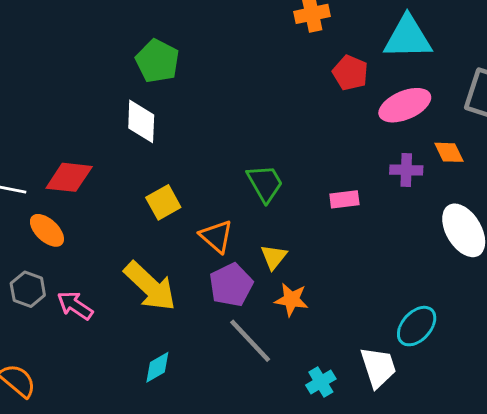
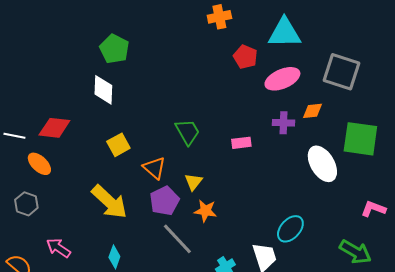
orange diamond: (449, 152) -> (312, 111), turned -70
pink arrow: (75, 305) -> (58, 248), moved
cyan diamond: (157, 367) -> (114, 257), turned -40

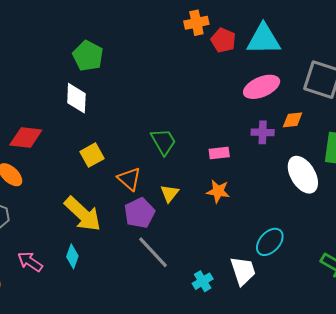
red pentagon: (245, 57) -> (223, 40), moved
orange star: (205, 211) -> (218, 191), moved
cyan diamond: (114, 257) -> (72, 256), moved

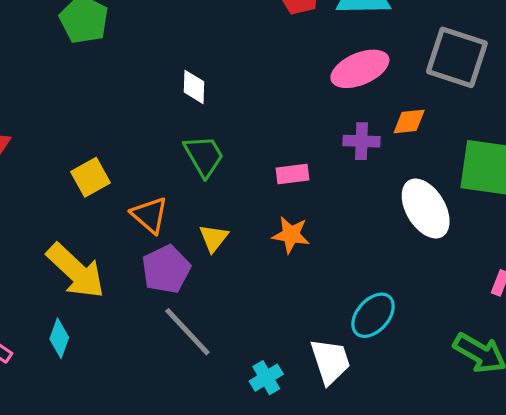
white diamond: (76, 98) -> (194, 87), moved, size x0.7

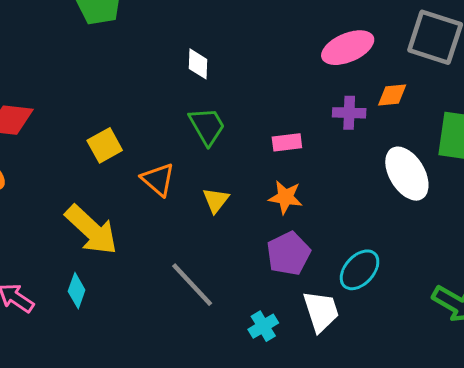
purple pentagon: (166, 269) -> (288, 254), moved

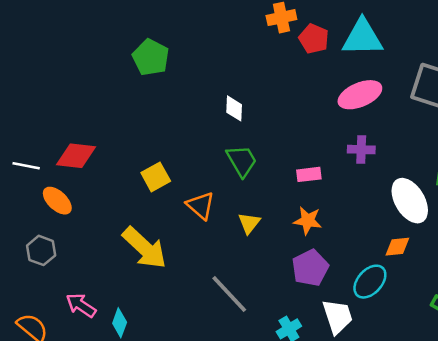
orange diamond: (392, 95) -> (397, 247), moved
cyan diamond: (77, 291) -> (120, 323), moved

